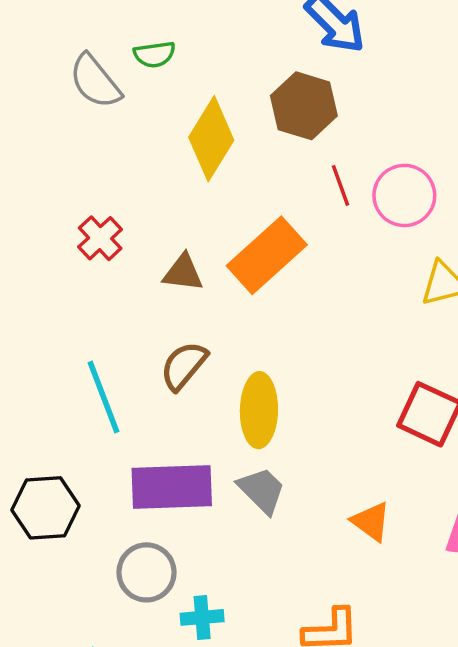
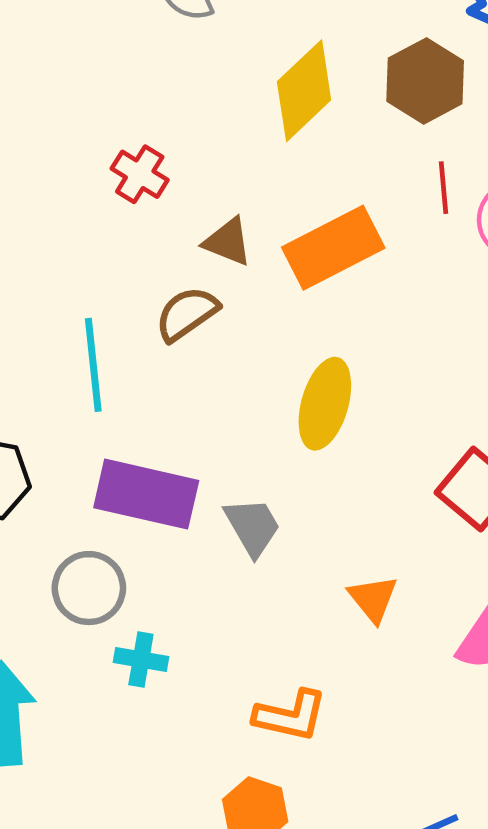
red cross: (100, 238) -> (140, 174), turned -30
brown semicircle: (184, 366) -> (187, 314), moved
yellow ellipse: (259, 410) -> (325, 404), moved

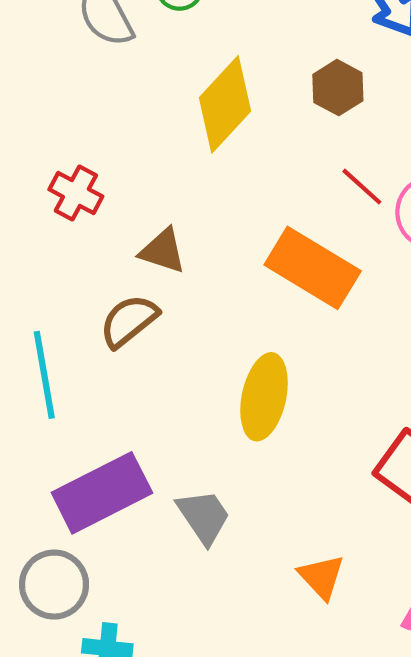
brown hexagon: (425, 81) -> (338, 88), size x0.7
red line: (443, 188) -> (362, 187), turned -39
orange rectangle: (333, 248) -> (313, 268), moved, turned 62
purple rectangle: (146, 494) -> (102, 493), turned -36

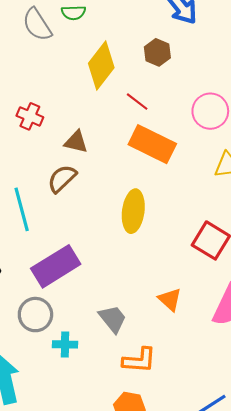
red line: (362, 187) -> (137, 102), moved
gray trapezoid: (204, 517) -> (113, 319), moved

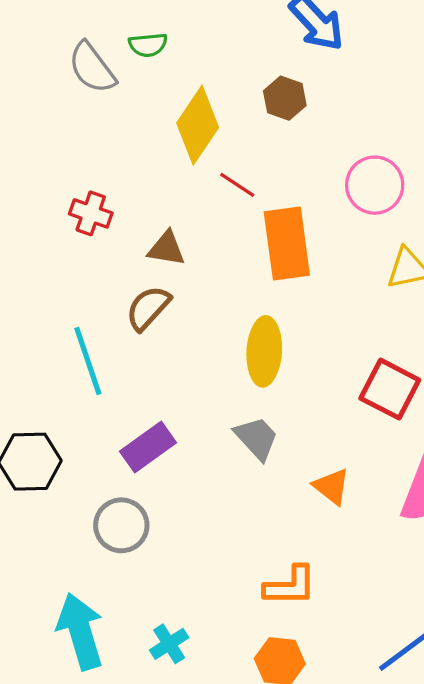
red line: (137, 102) -> (237, 185), moved
orange rectangle: (152, 144) -> (287, 244), turned 60
purple rectangle: (56, 266) -> (148, 447), size x0.7
gray trapezoid: (113, 319) -> (256, 438), moved
cyan cross: (65, 344) -> (169, 644), moved, turned -30

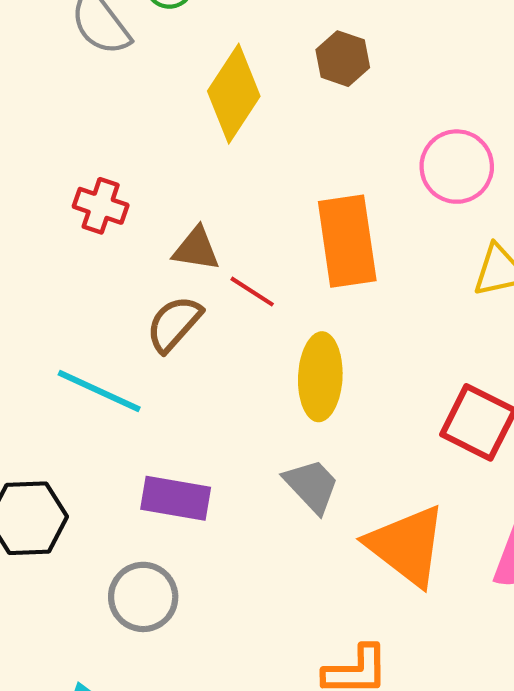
red line: (237, 185) -> (252, 292), moved
cyan line: (88, 361) -> (99, 391), turned -46
purple rectangle: (148, 447) -> (176, 498), turned 46
orange triangle: (332, 487) -> (407, 545), size x1.8

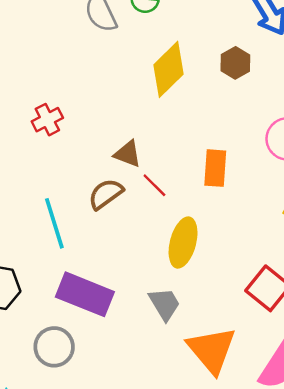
red cross: (101, 206) -> (47, 120), moved, turned 32
orange rectangle: (347, 241) -> (215, 168), size x0.7
cyan line: (99, 391) -> (54, 223), turned 36
purple rectangle: (176, 498) -> (85, 294), size x1.4

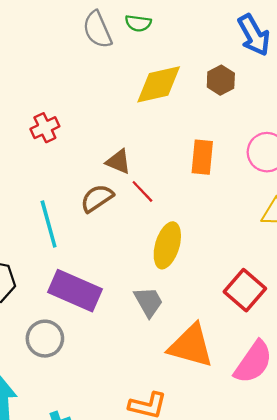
yellow diamond: (168, 69) -> (159, 84), turned 30
orange rectangle: (215, 168) -> (202, 157), moved
orange triangle: (212, 350) -> (191, 346), turned -36

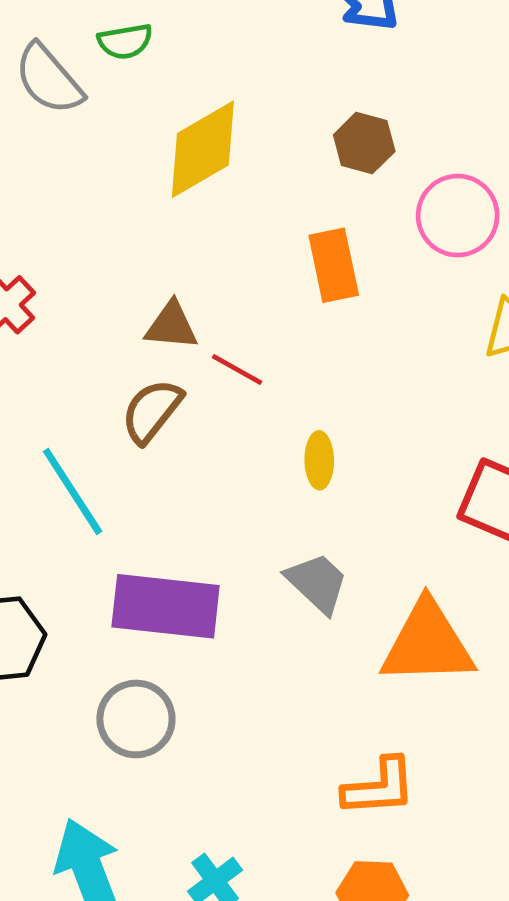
brown hexagon: (221, 80) -> (364, 143), moved
yellow ellipse: (167, 245) -> (319, 460), size x0.6

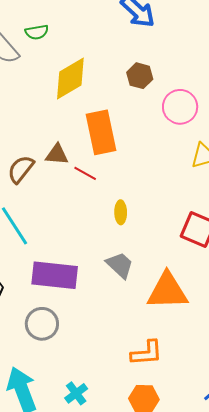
orange rectangle: (334, 265) -> (101, 132), moved, size x1.4
brown semicircle: (152, 411) -> (21, 169), moved

